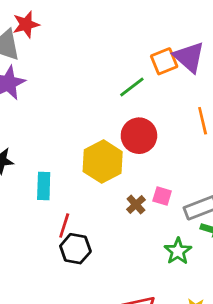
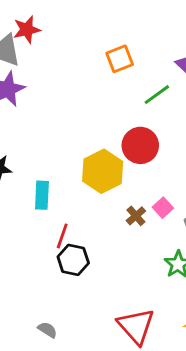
orange square: (164, 61) -> (120, 59), moved
green line: (132, 87) -> (157, 95), moved
pink square: (162, 196) -> (163, 208), turned 30

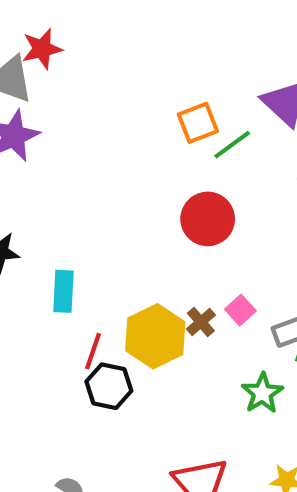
orange square: (120, 59) -> (198, 123), moved
yellow hexagon: (103, 171) -> (155, 336), moved

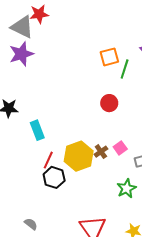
green line: (232, 145) -> (125, 69), turned -42
red circle: (208, 219) -> (109, 103), size x0.7
cyan rectangle: (63, 291) -> (37, 130), turned -30

